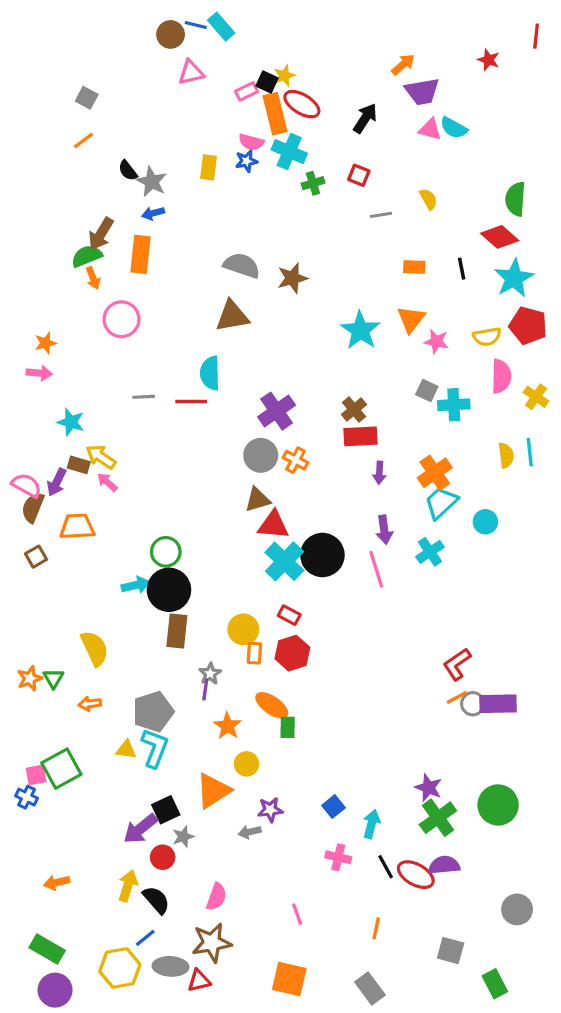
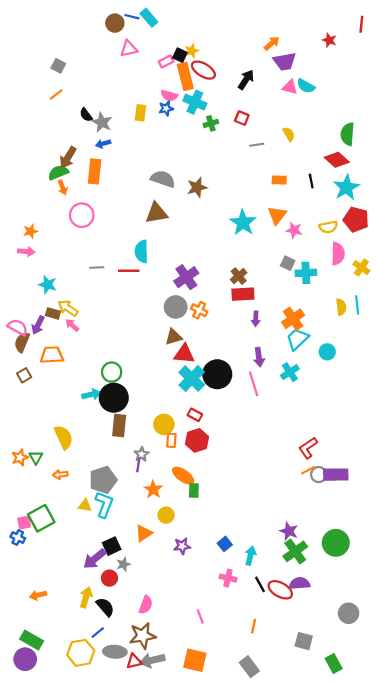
orange triangle: (213, 791) -> (144, 533), size x0.7
gray arrow: (250, 832) -> (152, 660), moved, size x1.6
purple circle: (55, 990) -> (25, 659), moved

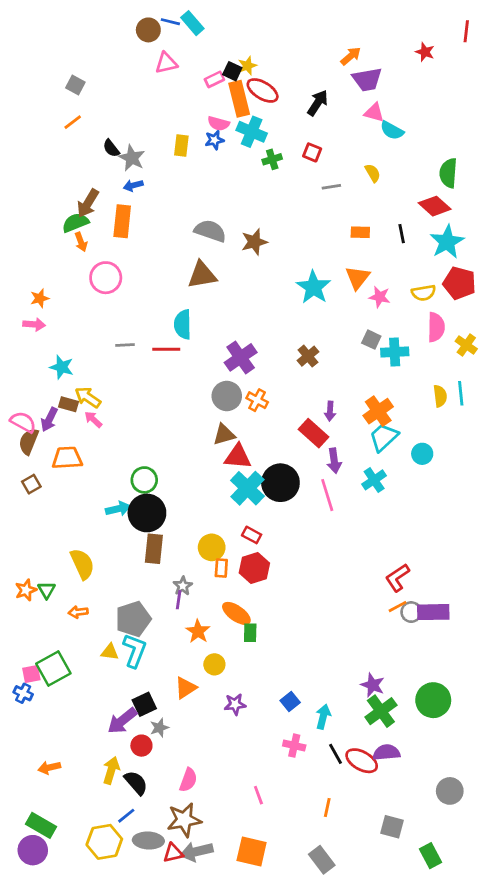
cyan semicircle: (306, 86) -> (392, 130), moved
red rectangle: (243, 294) -> (313, 433), moved, turned 45

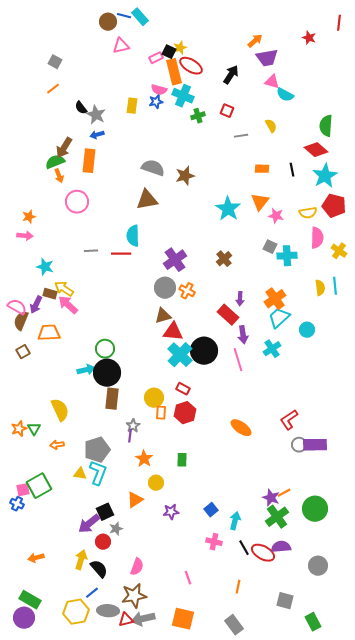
pink arrow: (93, 419) -> (68, 305), size x1.5
orange line: (397, 607) -> (284, 493), moved
orange ellipse: (236, 613) -> (241, 428), moved
gray circle: (450, 791) -> (318, 566), moved

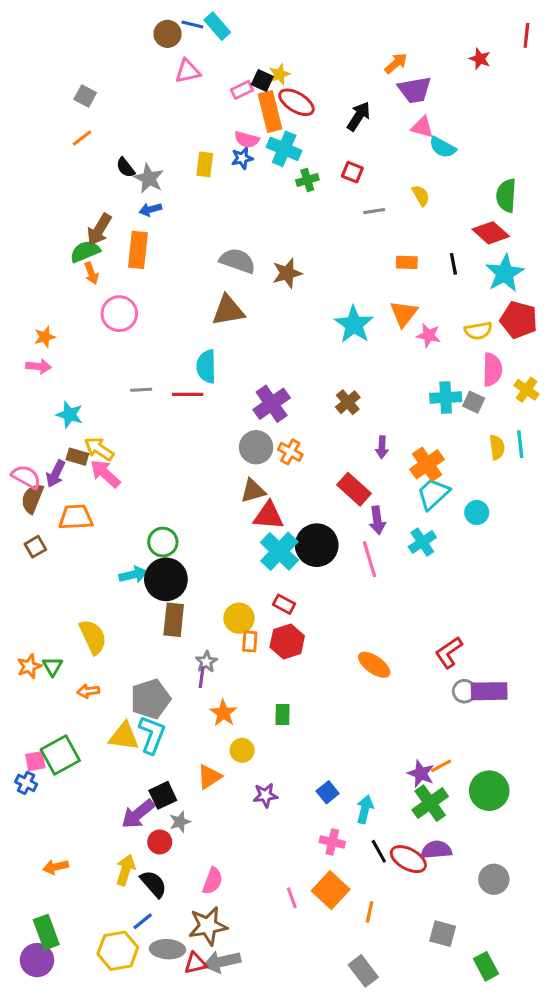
gray square: (270, 247) -> (474, 402), moved
purple arrow: (240, 299) -> (382, 447), moved
yellow triangle: (80, 474) -> (124, 736), size x1.5
green rectangle: (30, 600) -> (46, 932), turned 40
orange square: (183, 619) -> (331, 890), moved, turned 30

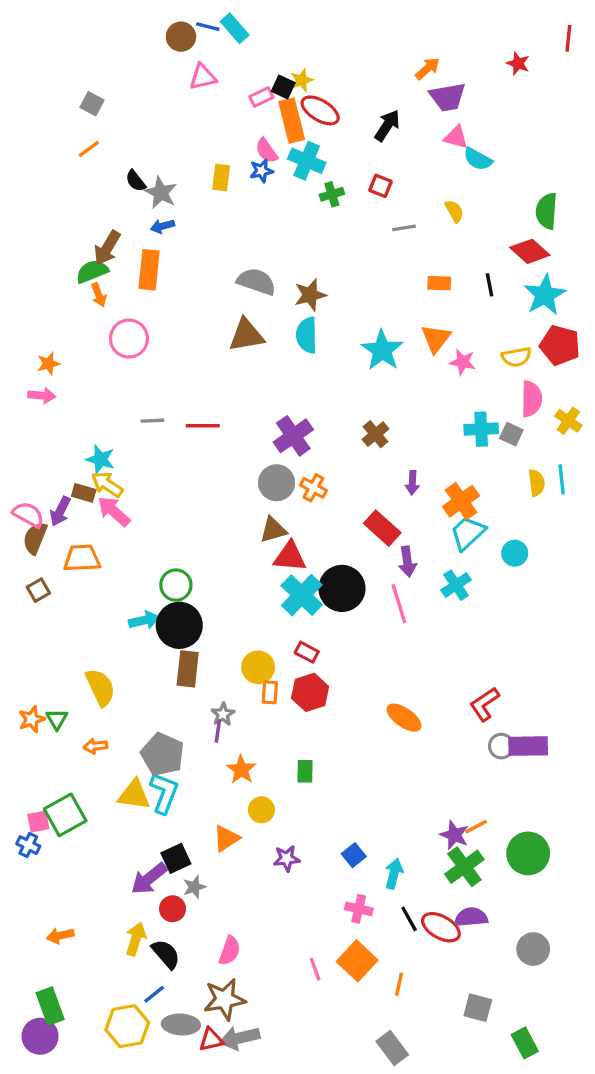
pink semicircle: (247, 140) -> (266, 151), turned 40
cyan semicircle: (206, 366) -> (307, 335), moved
cyan star: (70, 415) -> (100, 459), moved
gray pentagon: (150, 699) -> (162, 754), turned -30

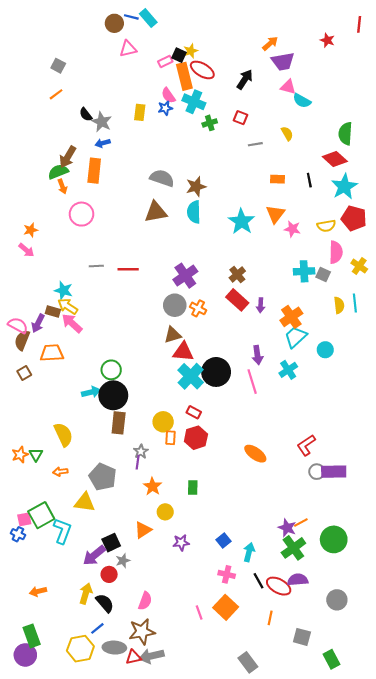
pink arrow: (42, 396) -> (26, 250), turned 35
red rectangle: (382, 528) -> (237, 300), moved
cyan L-shape: (164, 793) -> (62, 531), moved
orange line: (399, 984) -> (270, 618), moved

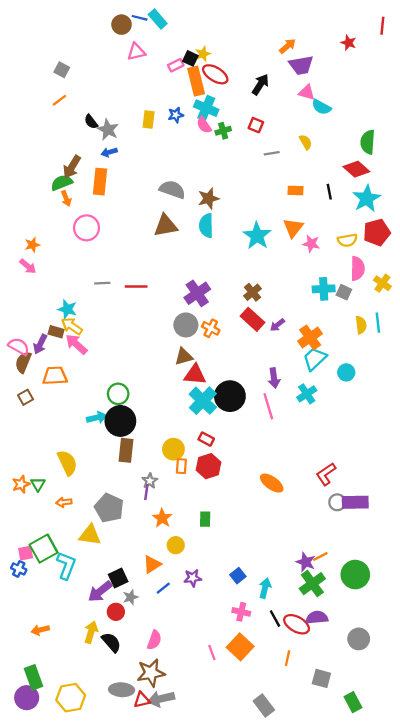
pink semicircle: (168, 95) -> (204, 125), moved
red pentagon: (354, 218) -> (377, 232), turned -30
purple arrow: (261, 305) -> (277, 325), turned 48
blue line: (97, 628) -> (163, 588), moved
yellow hexagon: (80, 649) -> (71, 698), moved

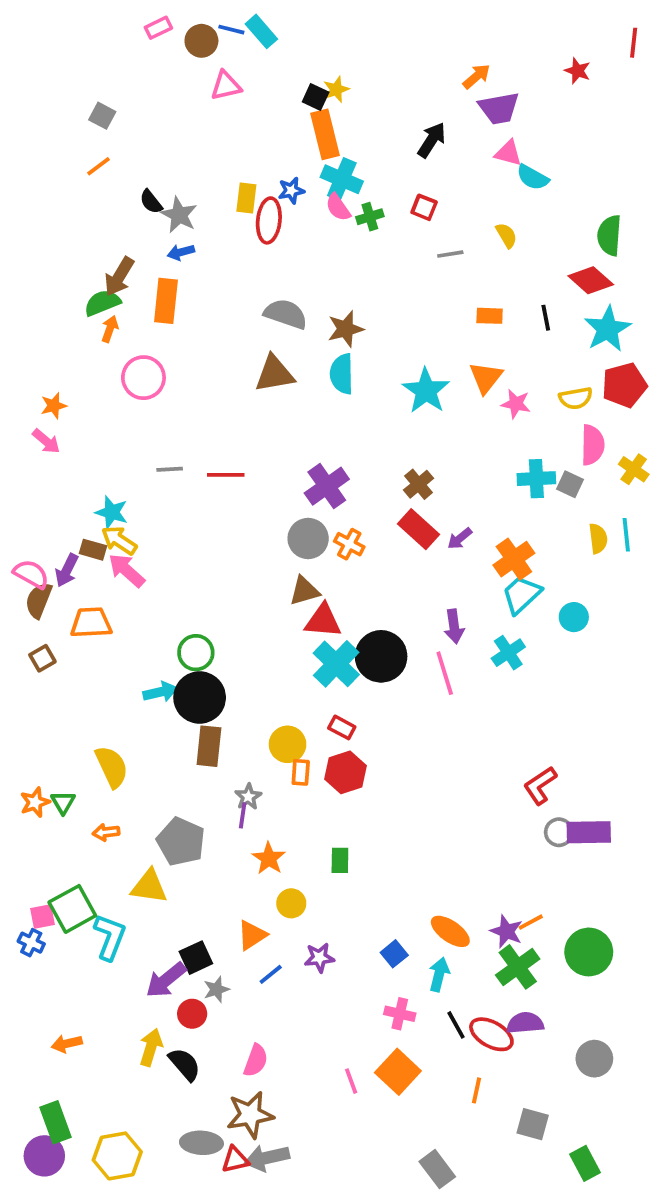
pink rectangle: (176, 65) -> (158, 28), moved
red ellipse: (215, 74) -> (269, 220), moved, turned 65
orange arrow: (66, 198) -> (110, 329), turned -140
orange ellipse: (272, 483) -> (450, 931), moved

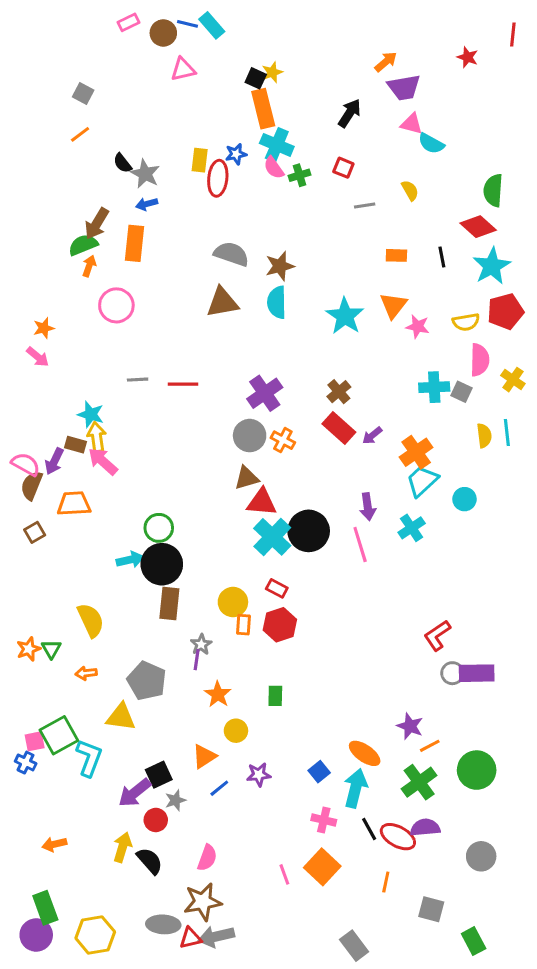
yellow arrow: (119, 540) -> (97, 437), turned 48
purple star: (506, 931) -> (410, 726), moved
cyan arrow: (439, 974) -> (356, 788), size x1.4

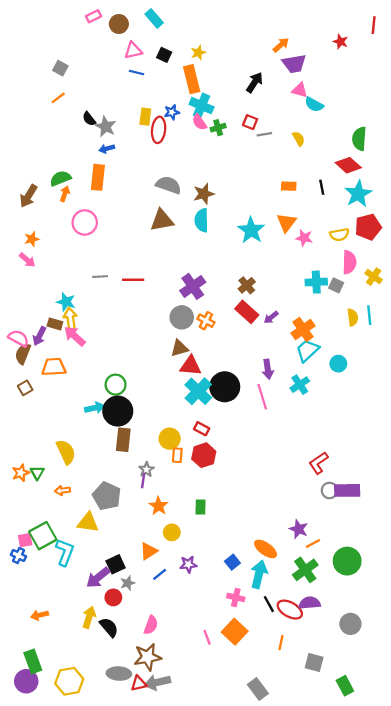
blue line: (188, 24) -> (137, 73), moved
black square: (256, 78) -> (164, 55), moved
gray line: (365, 206) -> (264, 134), moved
brown arrow: (97, 224) -> (28, 196), moved

